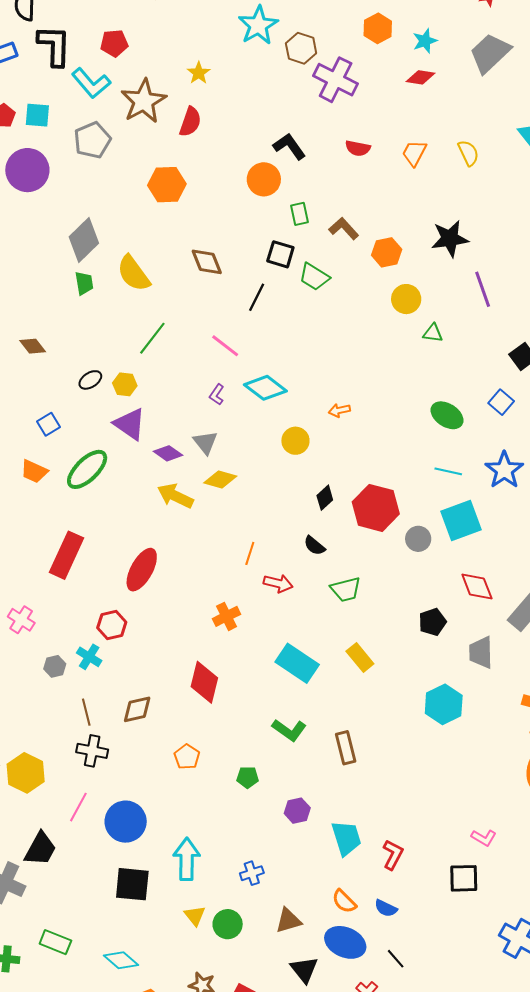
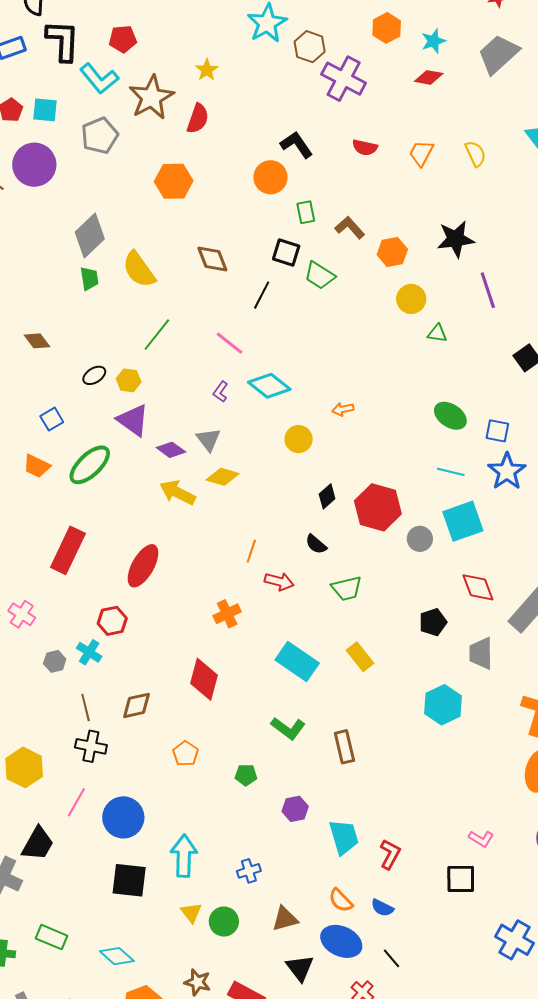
blue square: (501, 402) -> (497, 431), moved, turned -30

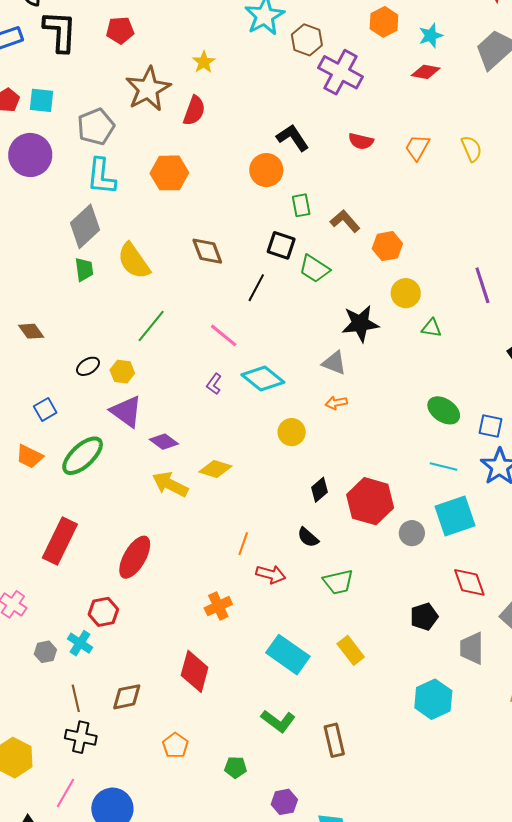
cyan L-shape: (99, 79) -> (101, 176), moved, turned 45
black star: (456, 239) -> (360, 323), moved
gray triangle: (208, 440) -> (334, 363), moved, turned -32

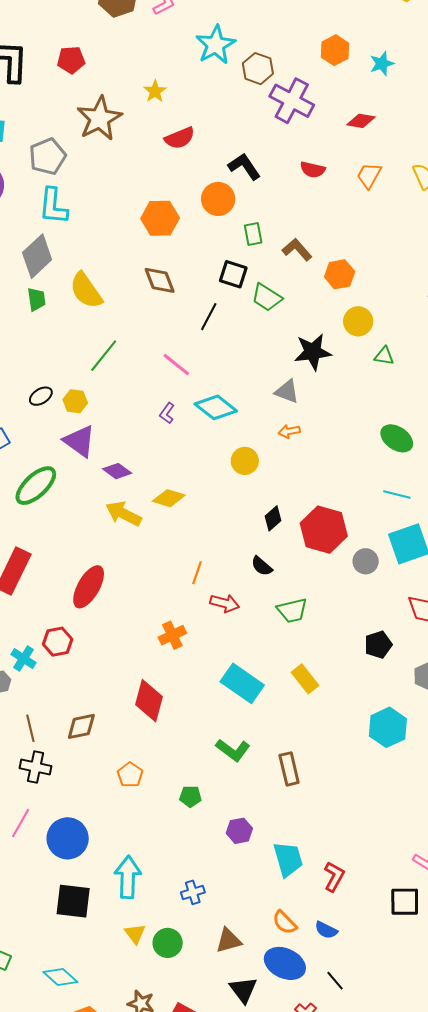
red diamond: (426, 72) -> (361, 121), moved
red semicircle: (194, 111) -> (180, 138), moved, turned 48
orange hexagon: (169, 173) -> (160, 218), moved
cyan cross: (80, 643) -> (23, 659), moved

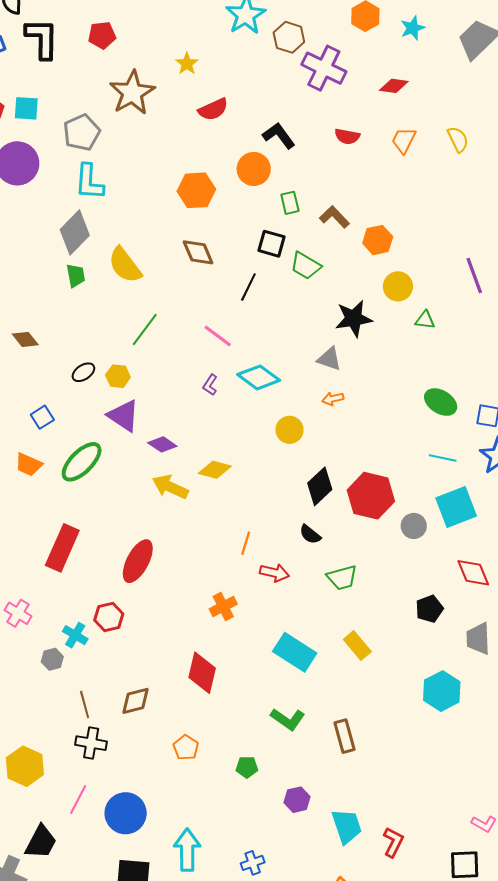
black diamond: (273, 518) -> (320, 486), size x1.5

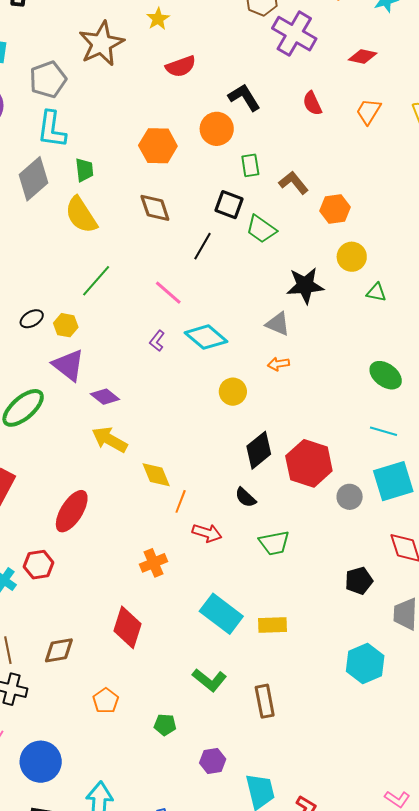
red semicircle: (347, 136) -> (312, 103), turned 50
green trapezoid: (76, 276) -> (84, 170), moved
yellow diamond: (215, 470) -> (156, 475), moved, turned 48
yellow rectangle: (357, 646) -> (273, 625), moved, turned -56

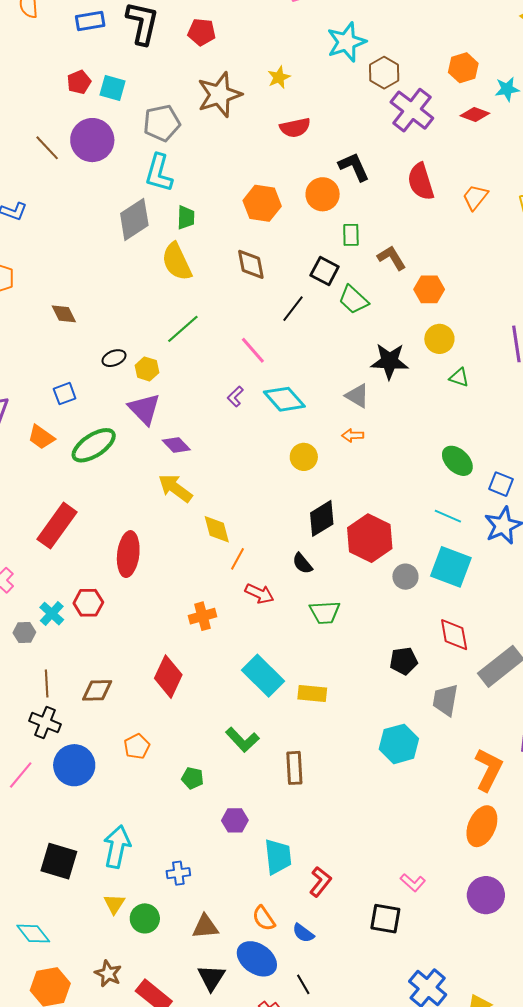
red diamond: (363, 57) -> (475, 115), moved
red semicircle: (312, 103) -> (421, 182), size x1.5
cyan square: (393, 481) -> (451, 567), turned 30
red ellipse: (72, 511) -> (128, 554), turned -33
blue circle: (41, 762) -> (74, 765), moved

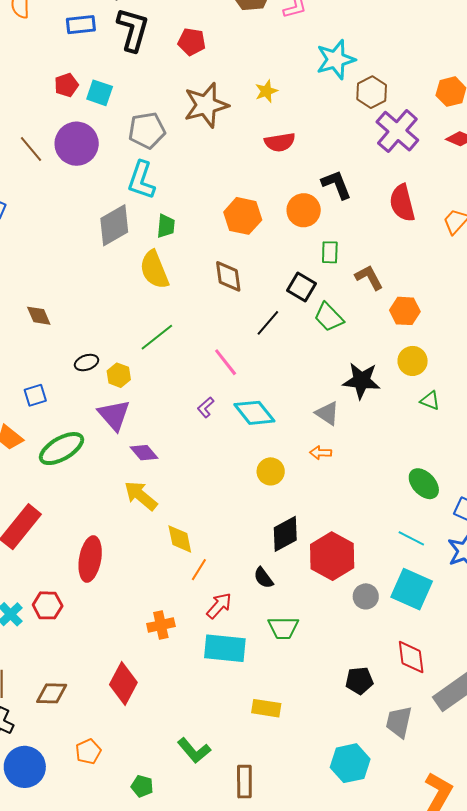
red arrow: (260, 594) -> (219, 606), turned -76
cyan rectangle: (263, 676) -> (225, 648), moved, turned -42

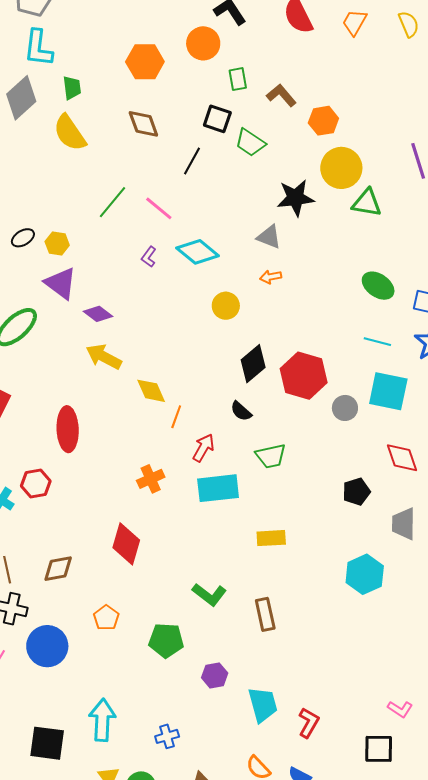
green line: (157, 337) -> (113, 202), moved
yellow circle: (413, 361) -> (341, 168), size x1.4
green triangle: (430, 401) -> (367, 203), size x1.5
green pentagon: (142, 786) -> (166, 640), size x1.6

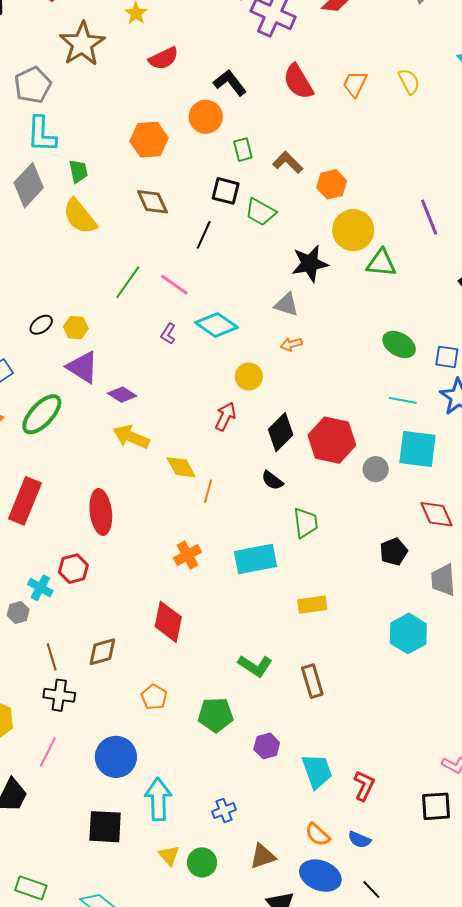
red arrow: (203, 448) -> (225, 417), moved
green trapezoid: (271, 456) -> (306, 523), turned -80
blue circle: (47, 646) -> (116, 757), moved

